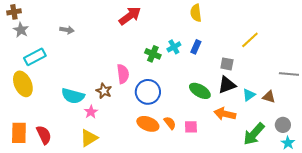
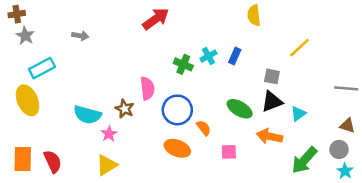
yellow semicircle: (196, 13) -> (254, 15), moved
brown triangle: (269, 97) -> (347, 126), moved
orange semicircle: (170, 123) -> (204, 128), moved

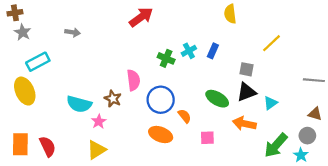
cyan star: (345, 171) -> (301, 155), moved

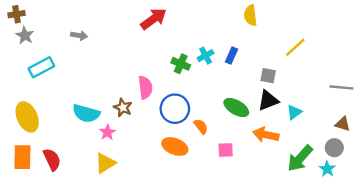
yellow ellipse: (25, 91) -> (27, 117), moved

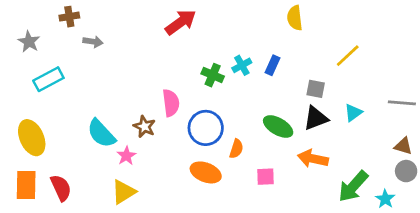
brown cross: (17, 14) -> (69, 17), moved
cyan triangle: (294, 112) -> (353, 113), moved
cyan semicircle: (86, 113) -> (101, 133), turned 32
orange semicircle: (201, 126) -> (236, 149), turned 56
gray circle: (334, 148) -> (406, 171), moved

